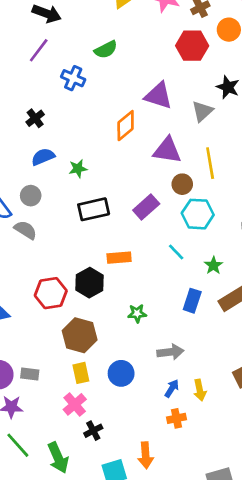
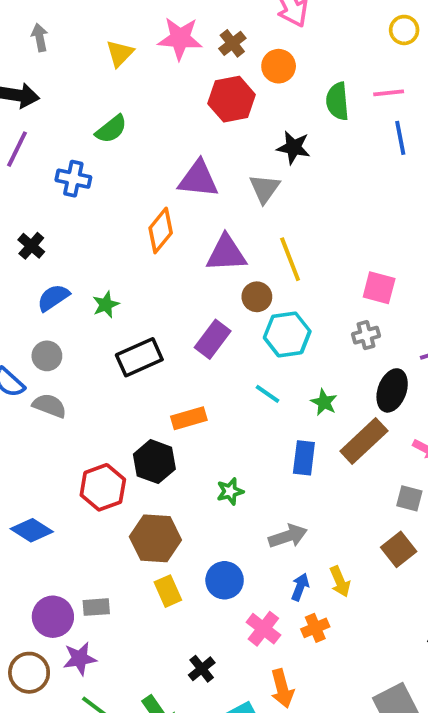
pink cross: (75, 404) -> (263, 629), moved

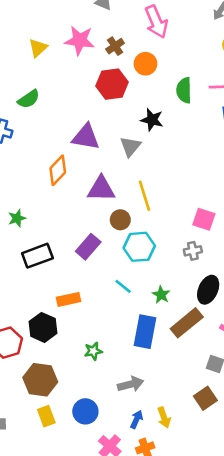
blue rectangle: (304, 458) -> (145, 332), size x1.4

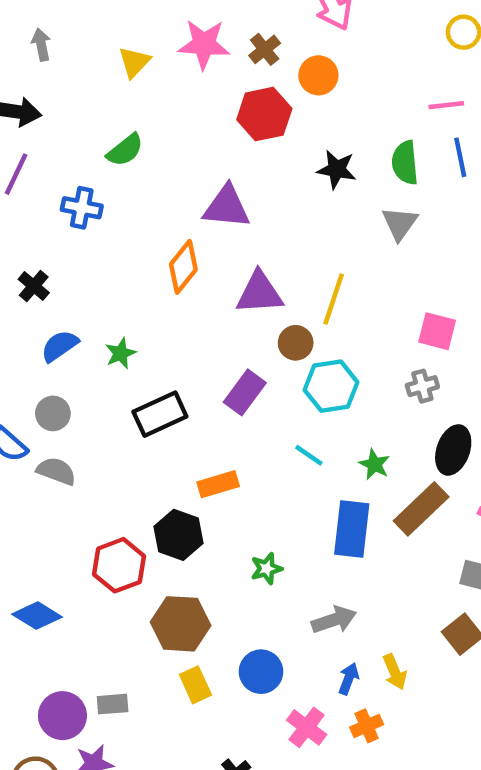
green semicircle: (184, 90) -> (405, 163), moved
gray triangle: (130, 146) -> (400, 223), moved
yellow line: (145, 196) -> (334, 299), turned 40

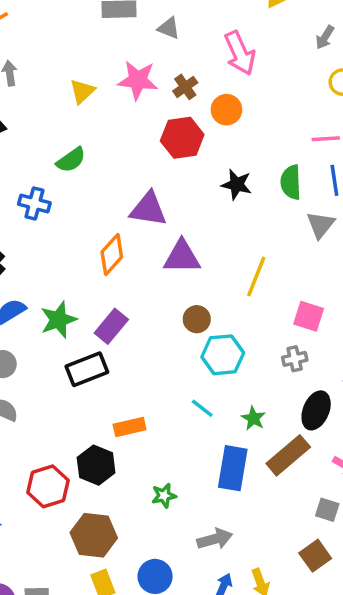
gray triangle: (400, 223) -> (321, 225), moved
purple triangle: (260, 293) -> (182, 257), moved
yellow line: (334, 299) -> (256, 276), moved
green star: (121, 353) -> (59, 320), size x1.5
purple rectangle: (245, 392) -> (111, 326), moved

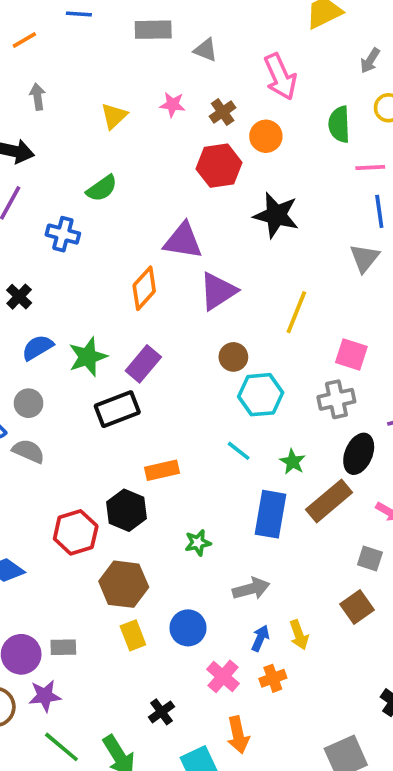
pink star: (138, 80) -> (172, 105), size x0.6
green semicircle: (291, 182) -> (339, 124), moved
black star: (237, 185) -> (276, 215), size x1.4
purple triangle: (182, 257) -> (218, 291), turned -33
gray cross: (295, 359) -> (336, 399), size x1.4

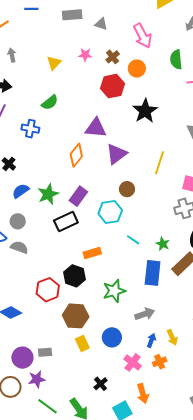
black star: (276, 215) -> (145, 111), turned 30
cyan hexagon: (261, 395) -> (110, 212), moved
green star: (198, 543) -> (114, 291), size x1.6

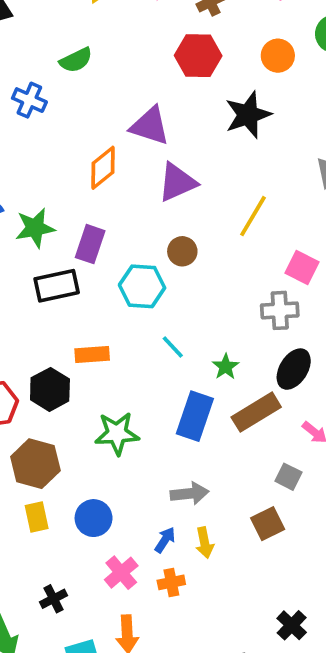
orange circle: (137, 69) -> (278, 56), moved
purple rectangle: (78, 196) -> (90, 244), turned -30
gray arrow: (145, 314) -> (190, 493), moved

